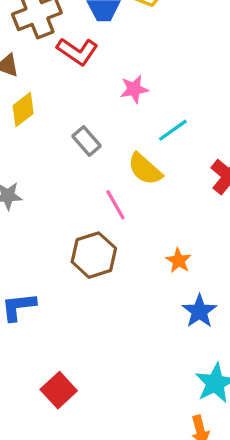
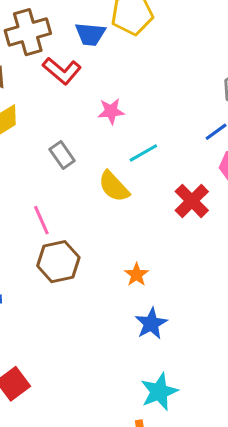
pink line: (115, 205) -> (41, 220), moved

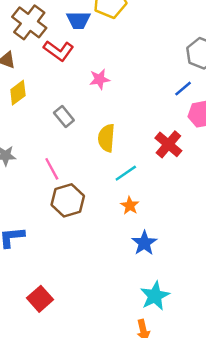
brown cross: (28, 32) -> (29, 22), turned -32
cyan line: (143, 153) -> (126, 173), moved
yellow semicircle: (114, 187) -> (106, 138), turned 52

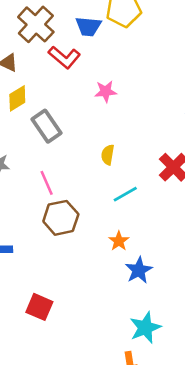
gray rectangle: (64, 117) -> (46, 126), moved, size x1.4
yellow semicircle: (106, 138) -> (108, 155), size x0.7
orange star: (130, 206) -> (119, 241), moved
red square: (40, 299) -> (39, 307), moved, turned -30

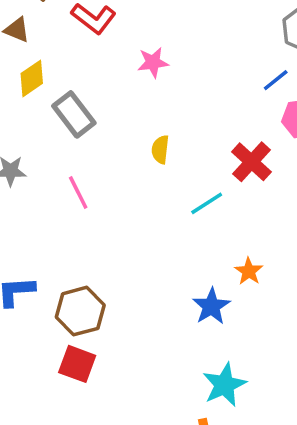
cyan line: (125, 194) -> (207, 203), moved
brown hexagon: (61, 218) -> (80, 311), moved
orange star: (119, 241) -> (249, 271), moved

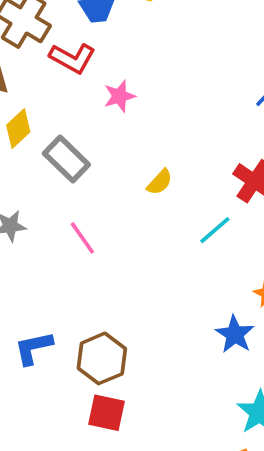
pink star: (153, 62) -> (119, 96), moved
yellow semicircle: (160, 149) -> (160, 182), turned -136

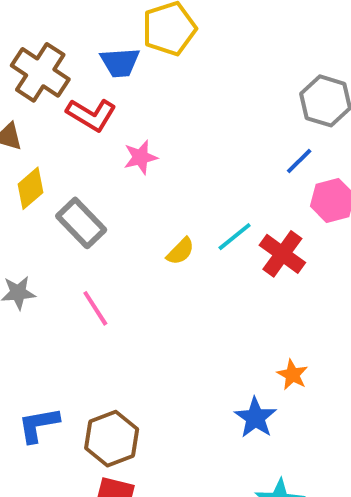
cyan line: (215, 230) -> (235, 237), moved

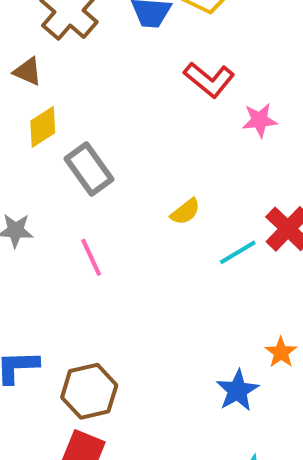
red L-shape: (91, 115) -> (209, 80), moved
pink star: (140, 157) -> (260, 120), moved
cyan line: (235, 237) -> (238, 252), moved

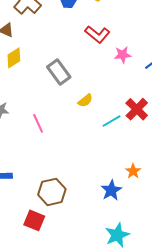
gray rectangle: (89, 169) -> (59, 72), moved
brown hexagon: (89, 391) -> (52, 192), moved

